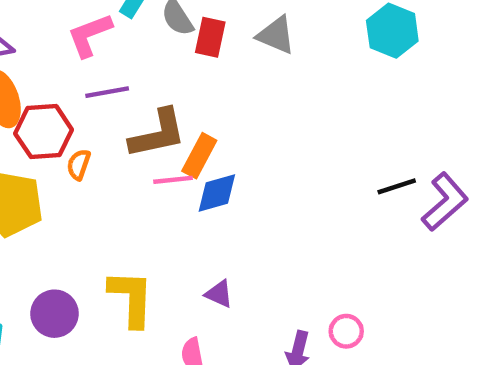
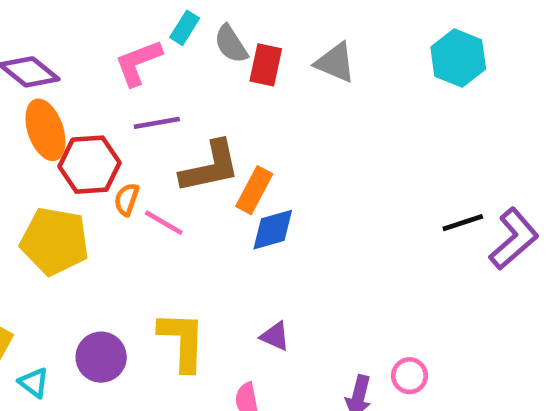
pink line: (173, 180) -> (164, 223), moved, turned 36

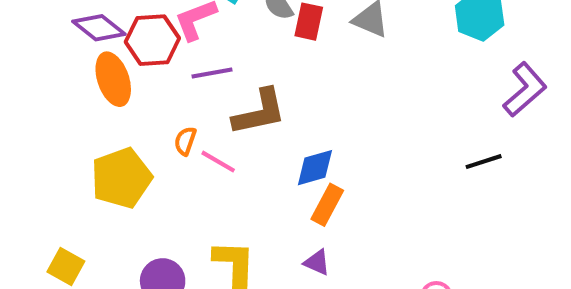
red hexagon: (90, 165) -> (152, 40), moved
orange rectangle: (254, 190) -> (327, 205), moved
purple L-shape: (514, 239) -> (525, 89), moved
yellow pentagon: (55, 241) -> (121, 178), turned -30

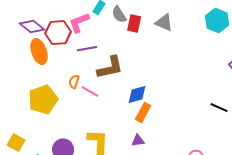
black line: (484, 162) -> (219, 108), moved, turned 42
purple triangle: (317, 262) -> (138, 141), turned -32

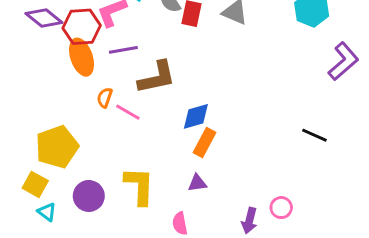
orange ellipse: (39, 52) -> (82, 57), moved
yellow pentagon: (43, 100) -> (57, 147), moved
yellow square: (16, 143) -> (35, 184), moved

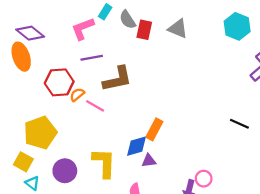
red hexagon: (82, 27) -> (59, 82), moved
orange ellipse: (82, 57) -> (21, 57), moved
orange semicircle: (105, 98) -> (77, 95), turned 32
blue diamond: (196, 116) -> (136, 146), moved
pink circle: (281, 208) -> (204, 179), moved

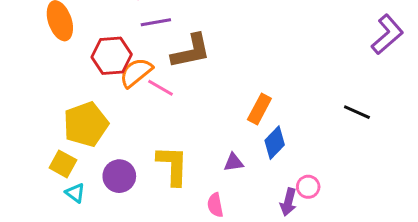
orange semicircle: (77, 95) -> (136, 73), size x1.6
orange rectangle: (154, 129) -> (259, 109), moved
blue diamond: (136, 146) -> (275, 143), moved, turned -30

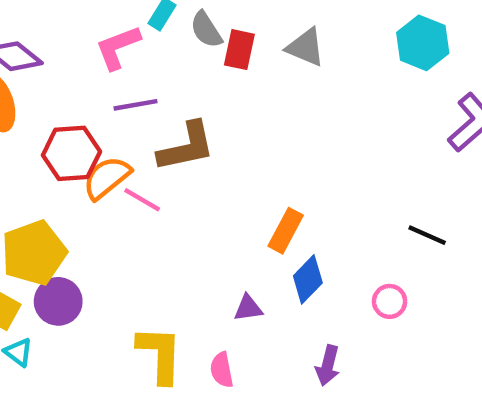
yellow L-shape: (173, 165) -> (160, 354), moved
purple circle: (119, 176) -> (58, 301), moved
pink circle: (308, 187) -> (390, 301), moved

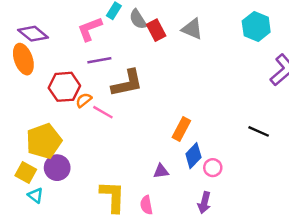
red rectangle: (239, 50) -> (156, 30), turned -40
orange semicircle: (107, 178) -> (84, 100), size x0.6
pink circle: (390, 301) -> (213, 168), moved

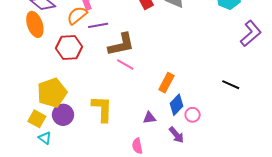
orange semicircle: (84, 100) -> (77, 15), moved, size x1.5
pink line: (103, 112) -> (125, 65), moved
yellow L-shape: (113, 197) -> (102, 109), moved
purple arrow: (204, 203) -> (176, 135), moved, turned -54

